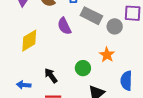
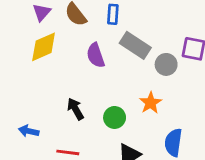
yellow diamond: (29, 41) -> (44, 47), moved
black arrow: (51, 76) -> (75, 109), moved

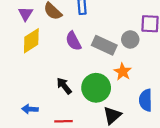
gray rectangle: (135, 45) -> (104, 45), moved
green circle: (115, 117) -> (96, 88), size x1.6

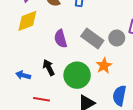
purple semicircle: (73, 41) -> (61, 39), moved
blue arrow: (30, 109) -> (23, 75), moved

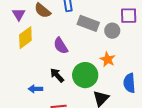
gray rectangle: (92, 38) -> (88, 23), moved

